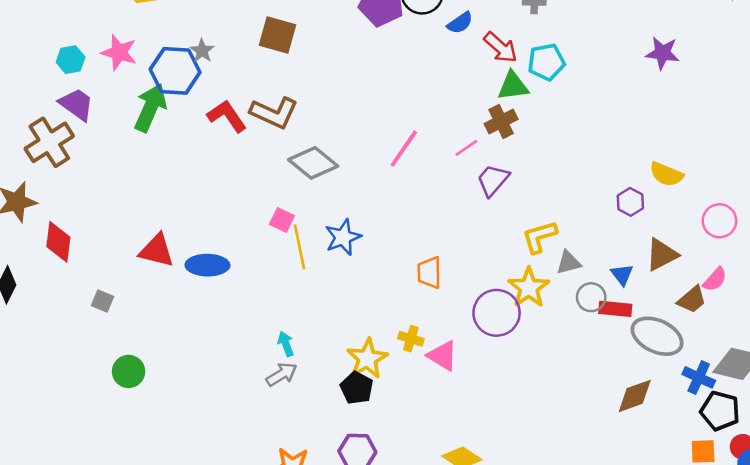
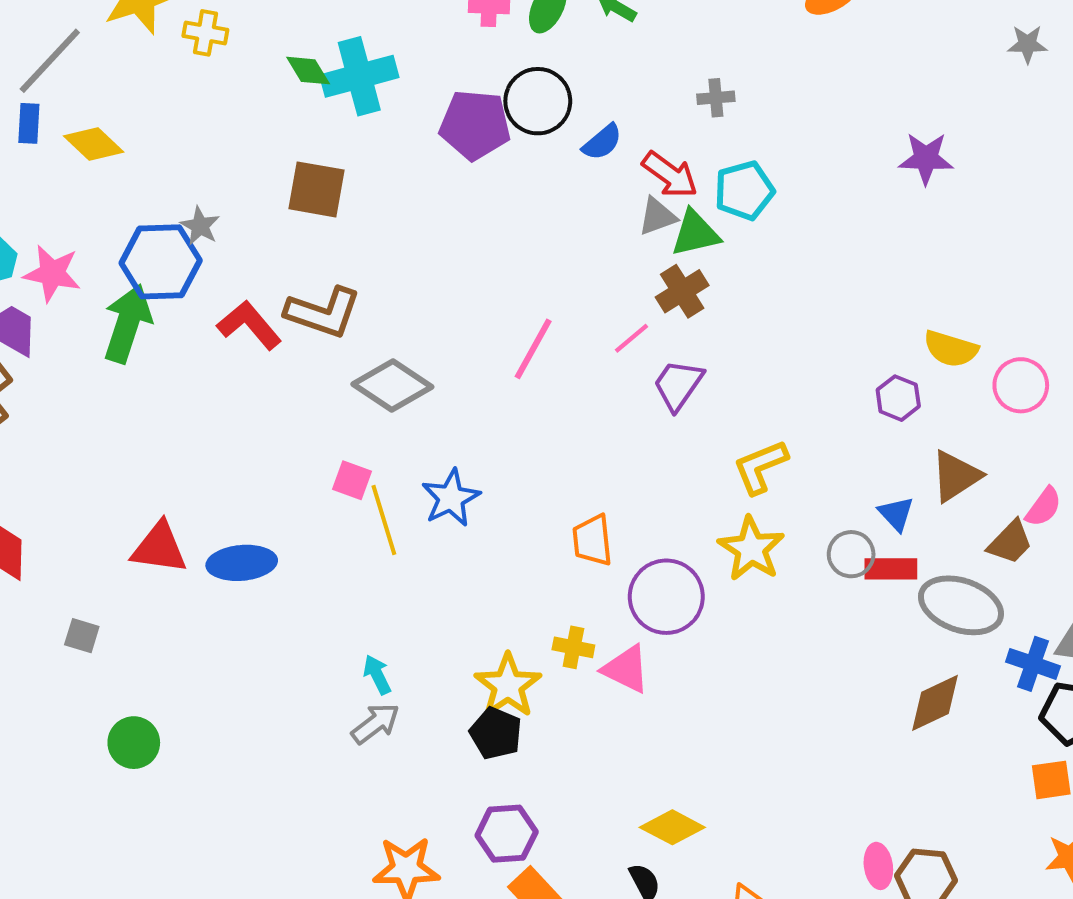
pink star: (119, 52) -> (52, 273), moved
pink circle: (719, 221) -> (1021, 385), moved
gray triangle: (569, 263) -> (657, 216), moved
purple circle: (497, 313) -> (666, 597), moved

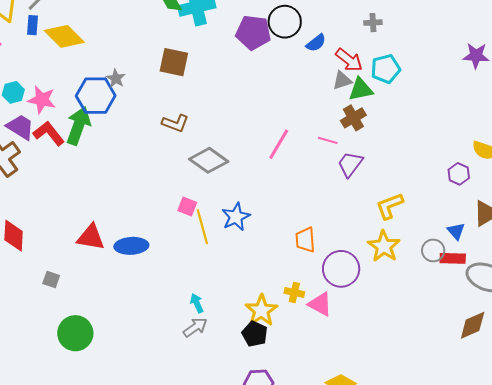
yellow diamond: (94, 144) -> (64, 36), size x1.4
brown L-shape: (323, 313) -> (175, 123), size x0.7
red L-shape: (249, 325) -> (49, 133), moved
pink line: (632, 338) -> (328, 140), turned 54
green circle: (134, 743) -> (75, 333), size x1.4

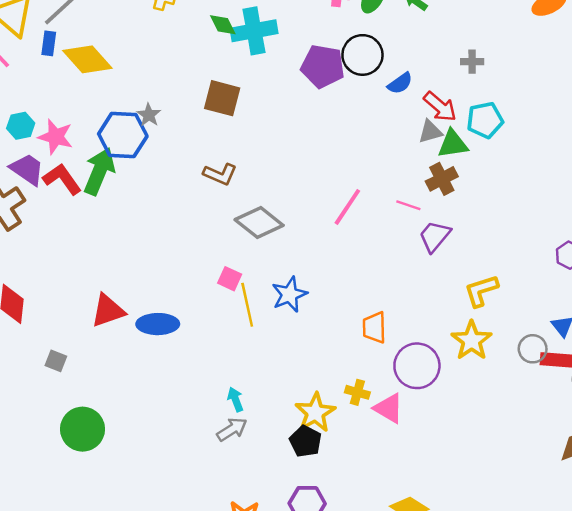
red triangle: (91, 237) -> (108, 311), turned -32

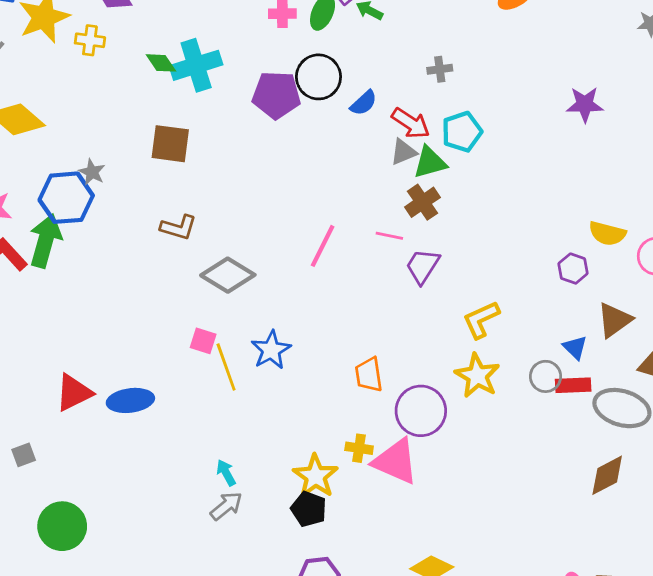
gray square: (56, 361) -> (24, 455), turned -35
pink triangle: (389, 408) -> (396, 461), size x1.4

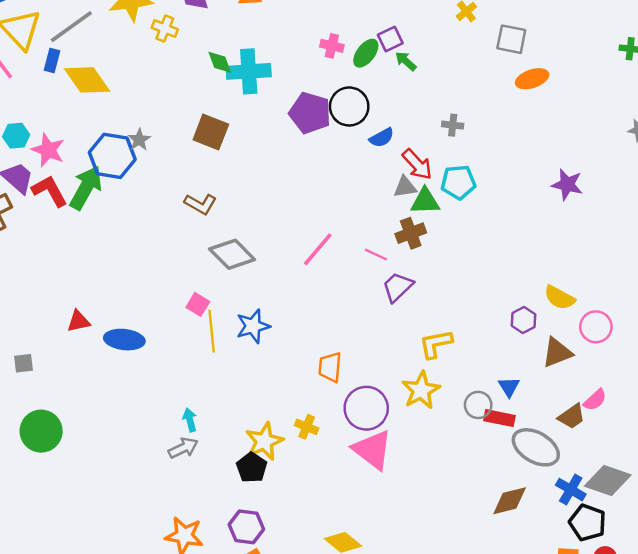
brown triangle: (615, 320) -> (557, 353), moved
red triangle: (74, 393) -> (78, 321), size x0.7
pink triangle: (396, 461) -> (372, 450), moved

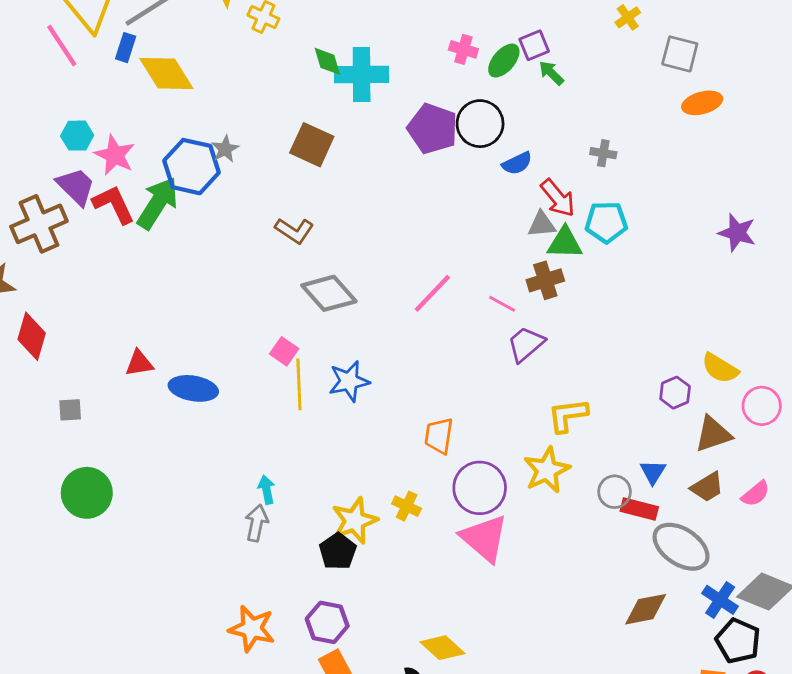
brown trapezoid: (572, 416) -> (707, 487), moved
gray arrow: (183, 448) -> (257, 523), turned -56

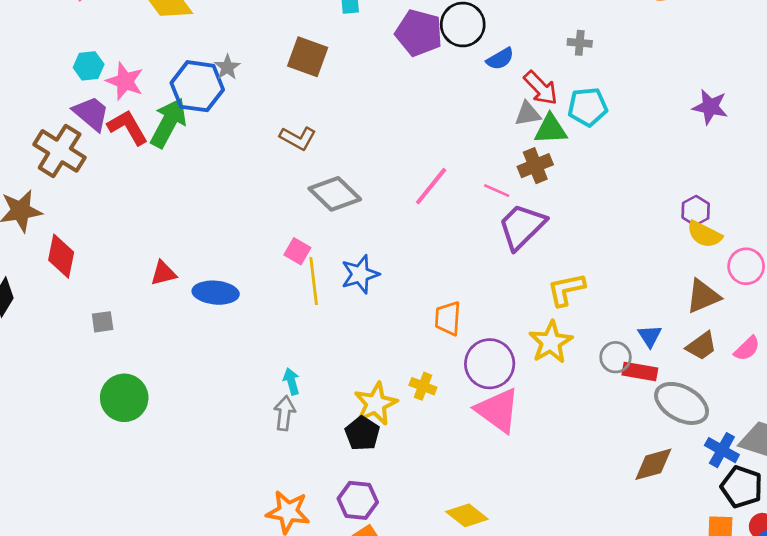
brown cross: (39, 224) -> (60, 151), turned -30
purple trapezoid: (526, 344) -> (522, 226), size x1.4
purple hexagon: (675, 393) -> (696, 211), moved

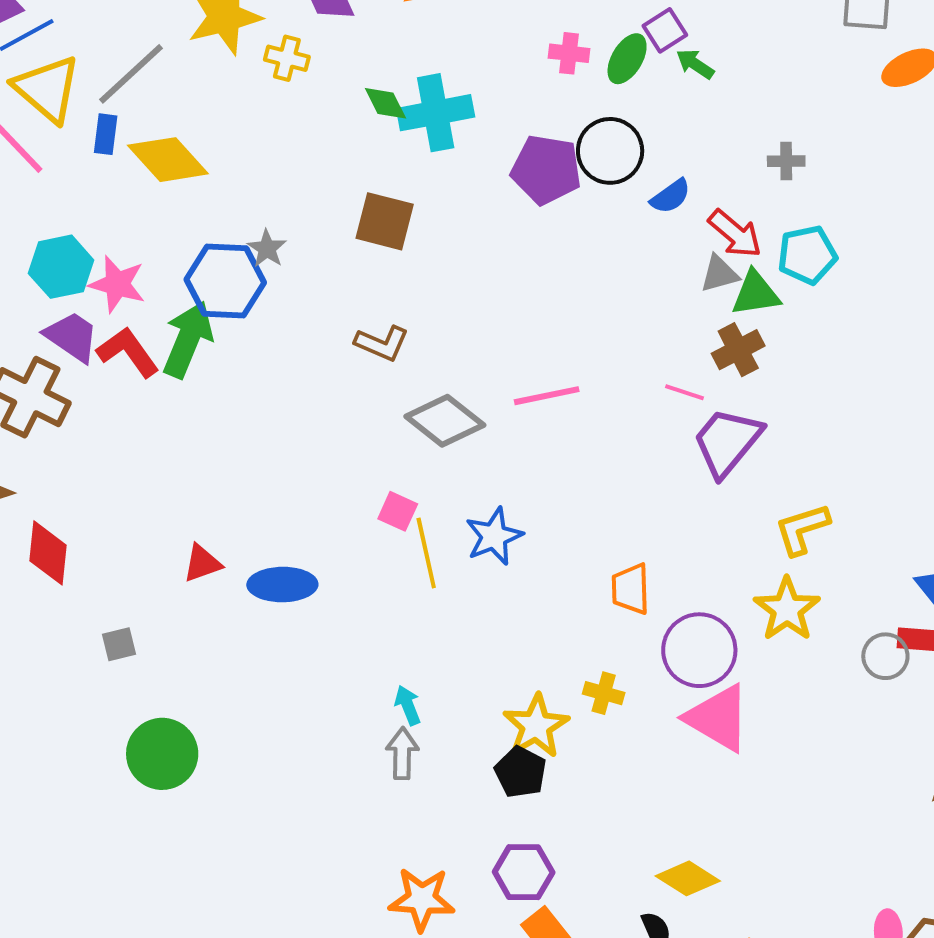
cyan hexagon: (89, 66) -> (61, 267), size x1.4
pink line: (431, 186) -> (547, 396), moved, turned 45
gray circle: (616, 357) -> (885, 656), moved

